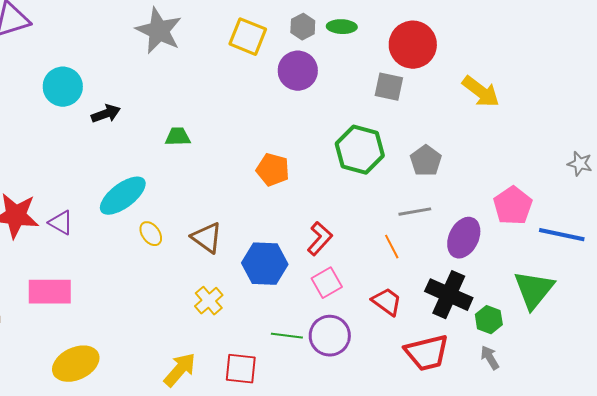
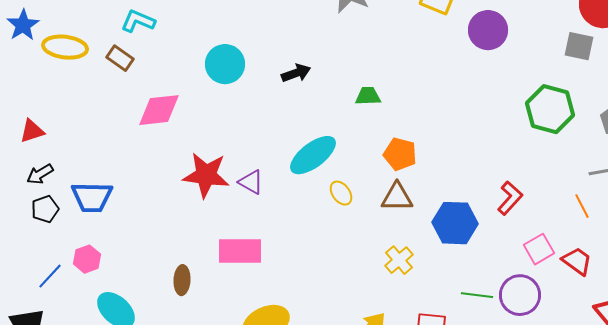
cyan circle: (63, 87) -> (225, 64), moved
orange pentagon: (273, 170) -> (400, 154), moved
brown triangle: (207, 238) -> (397, 197), turned -36
pink square: (327, 283) -> (539, 249), moved

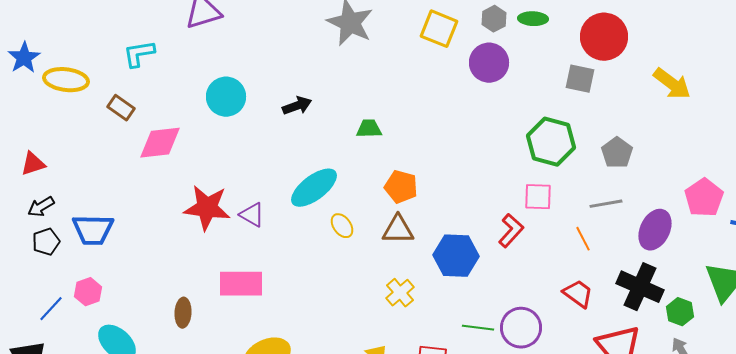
cyan L-shape: (138, 21) -> (139, 54), turned -32
brown rectangle: (120, 58) -> (121, 108), moved
pink square: (539, 249) -> (538, 197), moved, turned 32

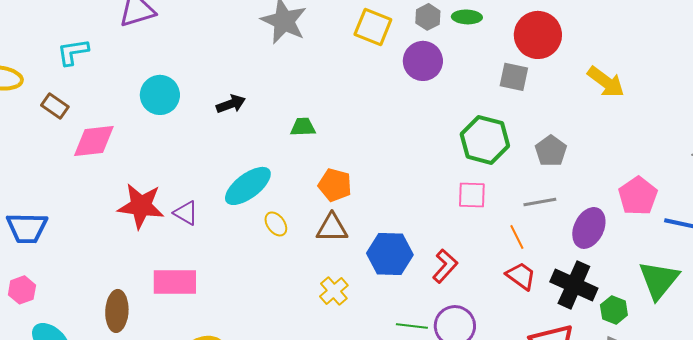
red L-shape: (511, 231) -> (445, 266), moved
red trapezoid: (578, 294) -> (521, 276), moved
brown ellipse: (183, 313) -> (117, 311), size x1.4

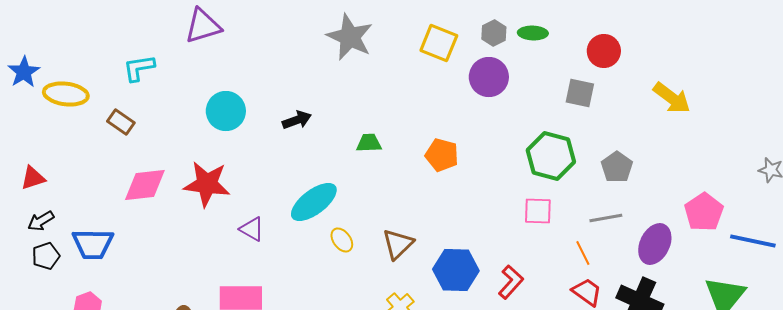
red circle: (538, 35) -> (604, 51), size x0.7
pink diamond: (94, 141) -> (145, 185), moved
orange pentagon: (335, 185) -> (442, 155), moved
red star: (141, 206) -> (207, 184), moved
brown triangle: (332, 228) -> (398, 244), turned -44

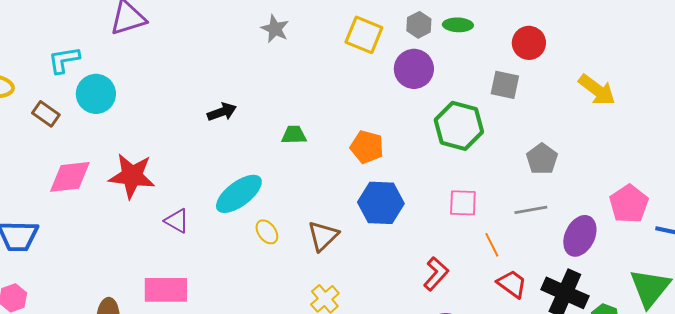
gray star: (350, 37) -> (275, 29), size x0.6
cyan circle: (226, 111) -> (96, 94), moved
green hexagon: (551, 156) -> (459, 126), moved
orange line: (583, 253) -> (492, 245), moved
blue hexagon: (456, 270) -> (381, 203), moved

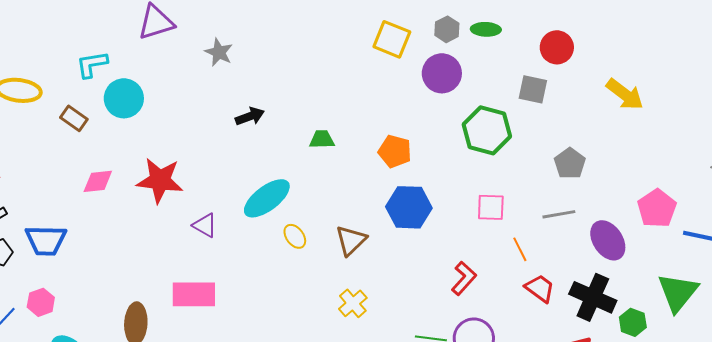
gray star: (275, 29) -> (219, 52), moved
pink diamond: (70, 177) -> (98, 181), size x0.7
purple ellipse: (580, 236) -> (608, 240), turned -60

